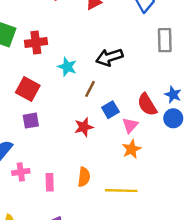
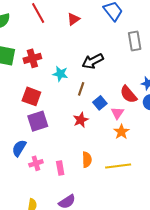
purple square: (31, 121) -> (38, 121), size x1.5

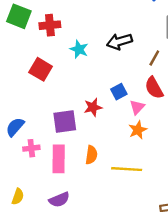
brown line: (81, 89) -> (154, 58), moved
purple square: (38, 121) -> (65, 122), moved
pink rectangle: (60, 168) -> (59, 159), size x1.6

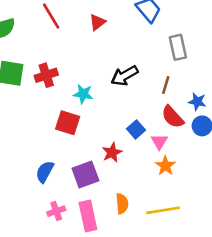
red square: (41, 69) -> (68, 123), moved
blue semicircle: (15, 127) -> (45, 172), moved

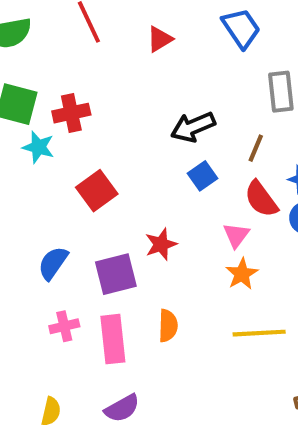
cyan star: (83, 94) -> (38, 147), moved
red square: (68, 123) -> (97, 191), turned 30
blue square: (136, 129) -> (203, 176), moved
yellow line: (163, 210) -> (259, 333), moved

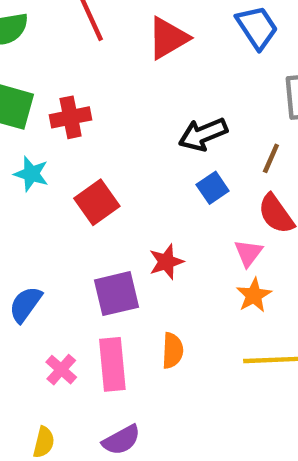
red triangle: (160, 39) -> (168, 38), size x1.5
cyan star: (38, 147) -> (31, 174), moved
blue semicircle: (53, 263) -> (25, 304), moved
pink cross: (64, 326) -> (61, 370), moved, turned -36

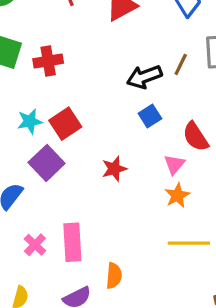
brown line: (271, 158) -> (181, 64), moved
cyan star: (31, 174) -> (30, 121), moved, turned -30
purple square: (117, 294) -> (47, 163), moved, turned -32
orange semicircle: (173, 351) -> (114, 276), moved

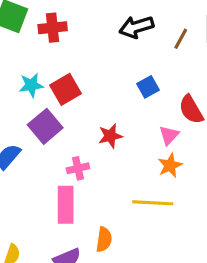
black arrow: (144, 77) -> (136, 27), moved
yellow line: (189, 243) -> (153, 203), moved
pink cross: (35, 245) -> (78, 168), moved, turned 30

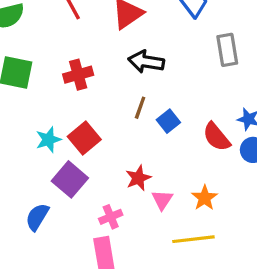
black arrow: (136, 27) -> (146, 62), turned 36
red cross: (53, 28) -> (78, 75), moved
brown line: (181, 39) -> (140, 108), moved
pink triangle: (169, 135) -> (162, 200), moved

